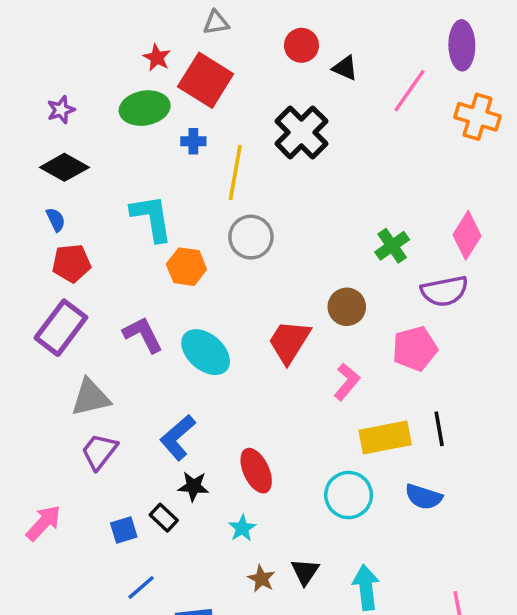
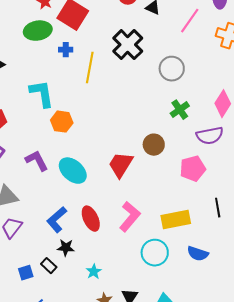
gray circle: (251, 237) -> (172, 69), moved
pink L-shape: (347, 382) -> (130, 217), moved, size x1.4
black line: (439, 429) -> (218, 208), moved
red ellipse: (256, 471) -> (91, 219), moved

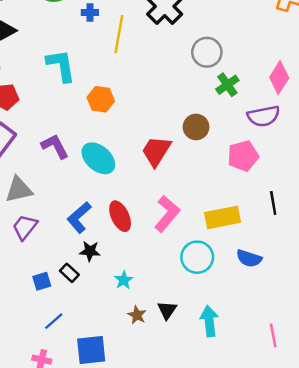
gray circle: (172, 69) -> (207, 52), moved
orange hexagon: (62, 122) -> (101, 99), moved

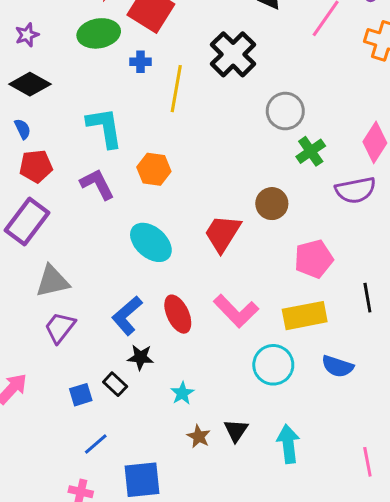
purple L-shape: (55, 146) -> (97, 184), moved
pink pentagon: (243, 156) -> (314, 259), moved
pink L-shape: (167, 214) -> (236, 311), turned 96

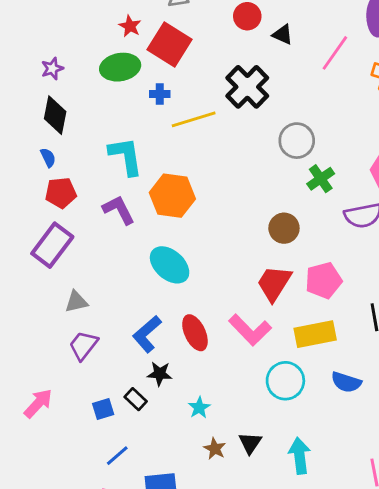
black diamond: (30, 84) -> (55, 115), turned 72
yellow line: (176, 89) -> (194, 119), turned 63
orange hexagon: (154, 169) -> (172, 196), size x1.4
red trapezoid: (223, 233) -> (274, 283), moved
gray triangle: (52, 281) -> (76, 302), size x0.7

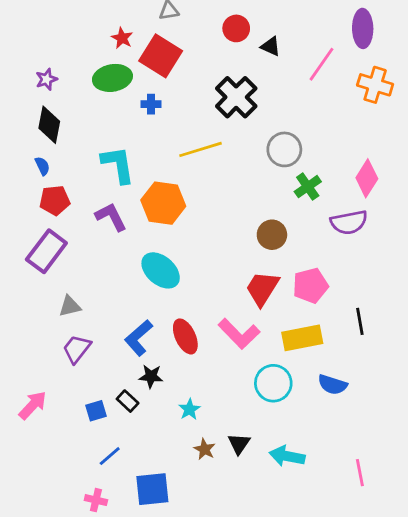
yellow line: (194, 119) -> (200, 149), moved
cyan arrow: (300, 456) -> (287, 456), turned -72

